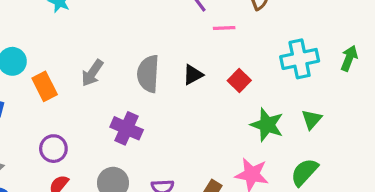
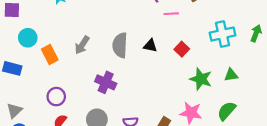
black triangle: (193, 75) -> (150, 46), turned 40
green triangle: (312, 119) -> (231, 75), turned 40

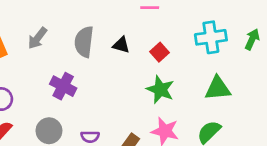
green triangle: (231, 75) -> (218, 88), size x1.5
green star: (201, 79) -> (160, 90), moved

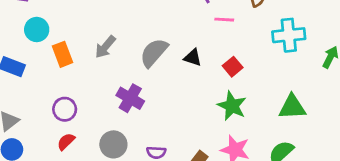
cyan cross: (211, 37) -> (289, 35), moved
gray semicircle: (84, 42) -> (154, 53), turned 32

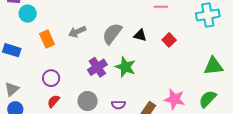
cyan circle: (37, 30) -> (28, 14), moved
gray arrow: (105, 47) -> (77, 32), turned 30
purple cross: (130, 98) -> (97, 67), turned 30
green star: (232, 106) -> (125, 67), moved

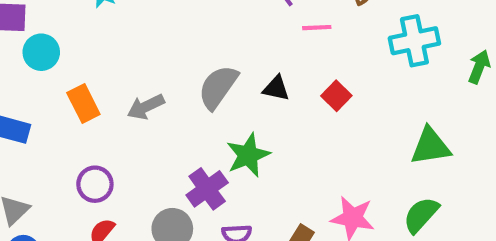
gray arrow: (77, 32) -> (146, 107), moved
purple cross: (97, 67) -> (207, 189), moved
green star: (125, 67) -> (248, 155), turned 30

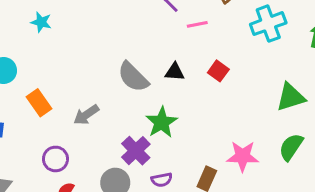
gray semicircle: (218, 87) -> (133, 77), turned -72
gray arrow: (146, 107) -> (86, 115), moved

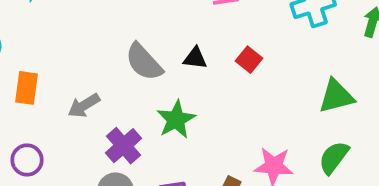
orange rectangle: (39, 103) -> (26, 88), turned 40
purple cross: (136, 151) -> (123, 146), moved
purple circle: (55, 159) -> (27, 160), moved

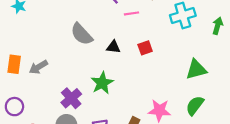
red square: (249, 60) -> (145, 48), turned 32
gray semicircle: (144, 62) -> (82, 34), moved
gray arrow: (84, 106) -> (38, 67), moved

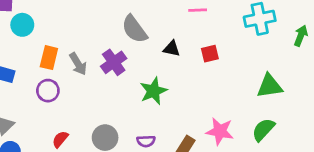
gray arrow: (38, 67) -> (78, 64), turned -96
purple cross: (71, 98) -> (114, 62), moved
purple circle: (14, 107) -> (48, 91), moved

